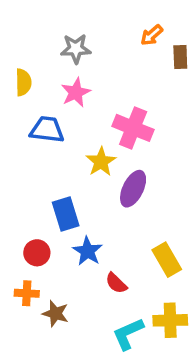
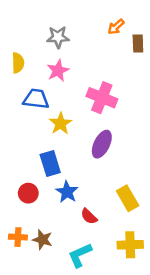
yellow star: (101, 162) -> (61, 123), moved
orange cross: (27, 293) -> (18, 237), moved
cyan L-shape: (128, 334) -> (80, 255), moved

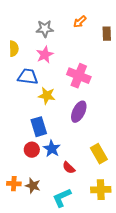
orange arrow: (116, 27) -> (80, 22), moved
yellow star: (61, 123) -> (47, 96), turned -30
red circle: (28, 193) -> (32, 150), moved

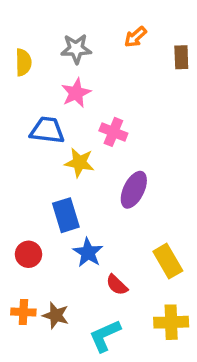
yellow semicircle: (14, 49) -> (23, 62), moved
pink cross: (79, 76) -> (113, 132), moved, size x0.7
red circle: (32, 150) -> (28, 254), moved

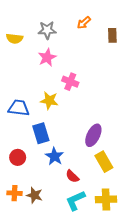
yellow semicircle: (23, 62) -> (14, 39), turned 98
blue trapezoid: (47, 130) -> (19, 108), moved
purple ellipse: (134, 190) -> (93, 135), moved
cyan L-shape: (105, 336) -> (75, 200), moved

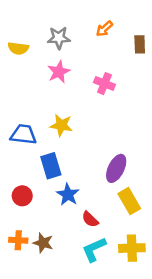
pink cross: (70, 82) -> (104, 84), moved

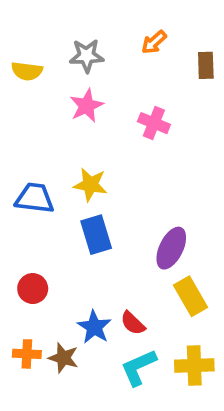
blue rectangle: (51, 166) -> (96, 235), moved
blue star: (68, 195) -> (94, 327), moved

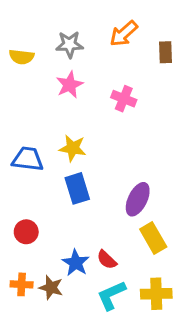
orange arrow: (154, 42) -> (124, 34), size x1.4

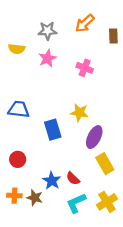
yellow semicircle: (22, 57) -> (17, 49), moved
yellow star: (73, 148) -> (79, 113), moved
yellow cross: (156, 294) -> (107, 202), turned -30

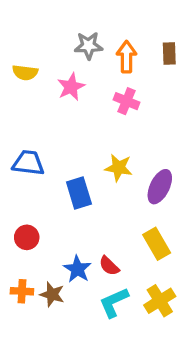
orange arrow: (85, 23) -> (127, 57), moved, turned 132
gray star: (47, 31) -> (88, 46), moved
purple ellipse: (94, 137) -> (160, 187), moved

